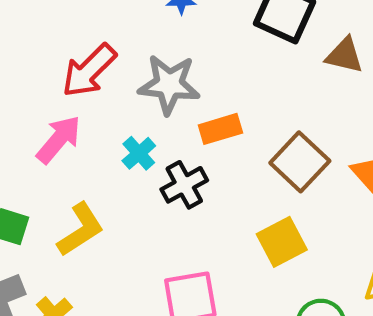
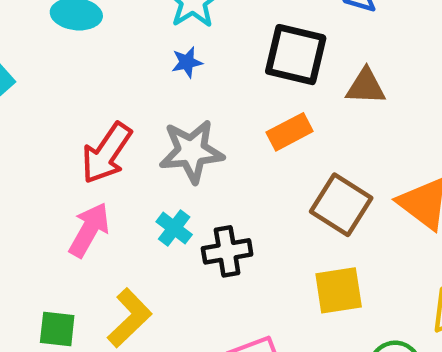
orange rectangle: (220, 129) -> (290, 132), moved
black cross: (184, 185) -> (227, 251), turned 30
yellow square: (282, 242) -> (339, 290), turned 30

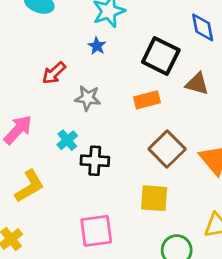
blue star: (187, 62) -> (97, 46), turned 30
gray star: (192, 151) -> (88, 98), size x0.7
red arrow: (107, 153) -> (54, 73), moved, size x0.7

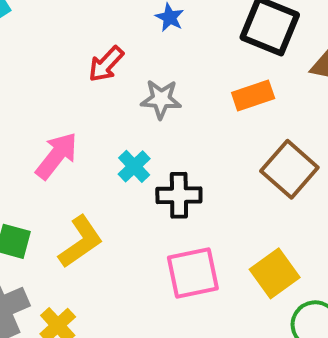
yellow square: (154, 198) -> (275, 273), moved, turned -36
pink square: (96, 231) -> (193, 273), moved

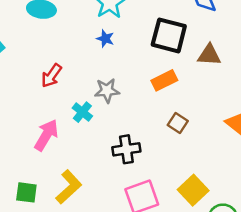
red arrow: (106, 64) -> (51, 76), moved
cyan cross: (134, 166) -> (82, 112), moved
brown square: (289, 169) -> (178, 123), moved, size x0.6

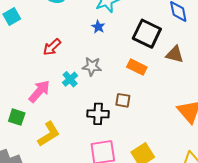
orange rectangle: (164, 80) -> (137, 67), turned 42
brown square: (178, 123) -> (123, 100), moved, turned -35
green square: (26, 192) -> (17, 117), moved

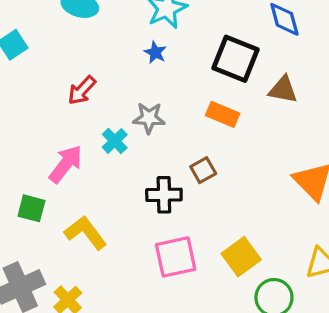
brown square: (123, 100) -> (203, 170), turned -35
yellow L-shape: (49, 134) -> (86, 233), turned -92

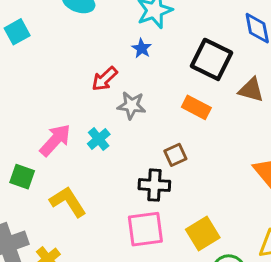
red arrow: (82, 90) -> (105, 79), moved
cyan cross: (115, 141) -> (99, 139), moved
black cross: (164, 195) -> (154, 185), moved

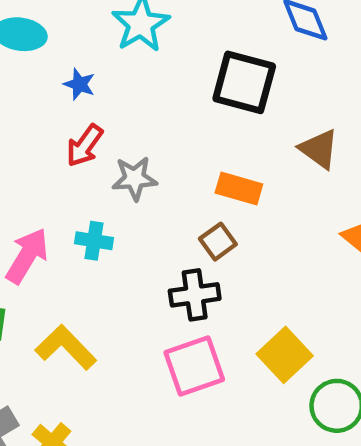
blue star: (142, 48) -> (79, 84), moved
brown triangle: (251, 90) -> (319, 149), moved, turned 32
orange rectangle: (196, 107) -> (239, 189), moved
cyan cross: (99, 139) -> (94, 241), turned -30

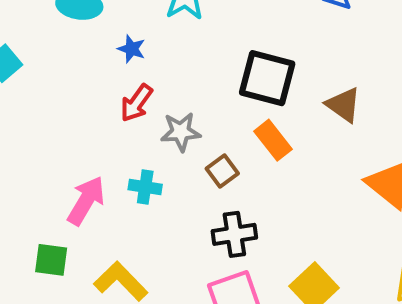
black square: (244, 82) -> (267, 78), moved
orange rectangle: (239, 189) -> (273, 140), turned 36
brown square: (218, 242) -> (222, 171), moved

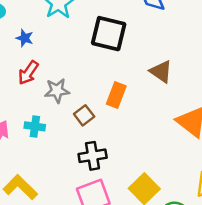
black square: (267, 78) -> (109, 34), moved
orange rectangle: (273, 140) -> (116, 95), turned 60

